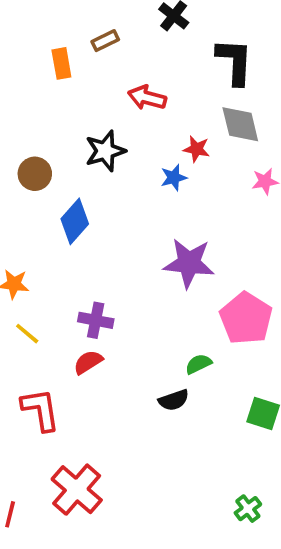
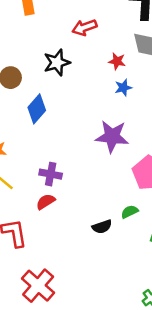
red arrow: (147, 98) -> (84, 27), turned -35
blue star: (174, 178) -> (123, 88), moved
green semicircle: (198, 364) -> (130, 212), moved

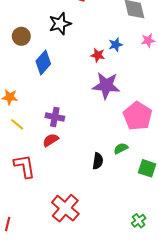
red star: (117, 61) -> (98, 55), moved
black semicircle: (102, 227) -> (98, 161), turned -63
red cross: (38, 286) -> (65, 208), moved

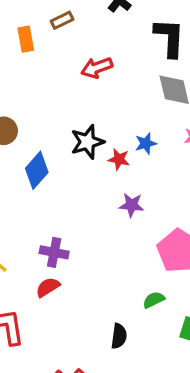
black star: (60, 24) -> (87, 142), moved
purple star: (106, 86) -> (132, 205), size x0.6
black semicircle: (98, 161) -> (119, 336), moved

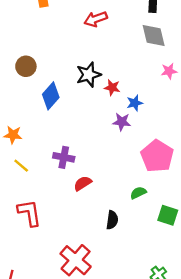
blue star: (146, 143) -> (135, 103), moved
red semicircle: (48, 287) -> (83, 183), moved

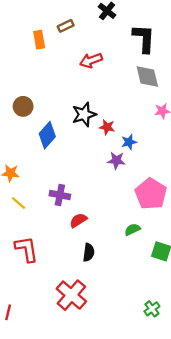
black semicircle: (112, 220) -> (89, 252), moved

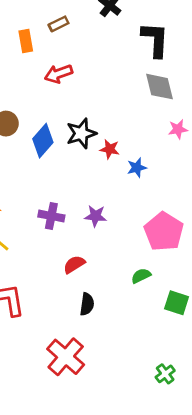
red arrow: (91, 60) -> (58, 74), moved
blue diamond: (47, 135) -> (43, 141), moved
purple star: (116, 160) -> (95, 216), moved
purple cross: (60, 195) -> (51, 216), moved

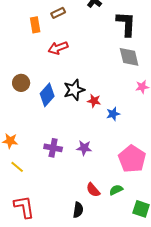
red semicircle: (74, 264) -> (93, 190), moved, turned -98

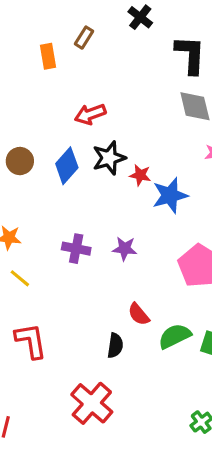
brown rectangle: (58, 13) -> (84, 38), turned -32
red arrow: (58, 48) -> (90, 114), moved
brown circle: (21, 83) -> (20, 161), moved
blue star: (113, 114) -> (170, 195), size x1.6
green semicircle: (116, 190) -> (175, 336), moved, size x1.5

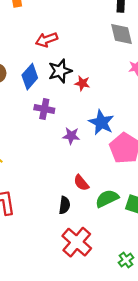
blue star: (170, 195) -> (101, 122), moved, turned -30
purple cross: (76, 249) -> (44, 109), moved
red cross: (92, 403) -> (77, 242), moved

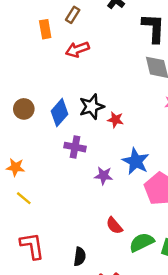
red arrow: (47, 40) -> (77, 49), moved
black semicircle: (64, 205) -> (80, 257), moved

